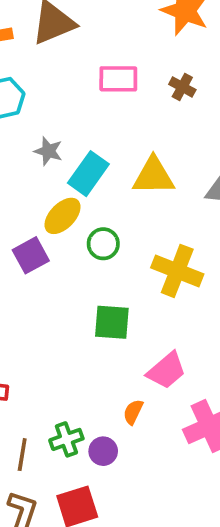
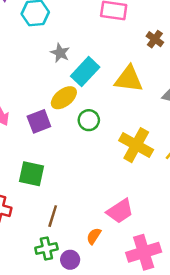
brown cross: (182, 87) -> (155, 39), moved
green square: (112, 322) -> (31, 174), moved
brown line: (22, 455) -> (53, 216), moved

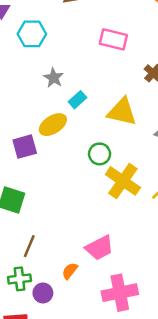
cyan rectangle: (85, 72) -> (77, 100), size x0.6
green circle: (89, 120) -> (100, 154), moved

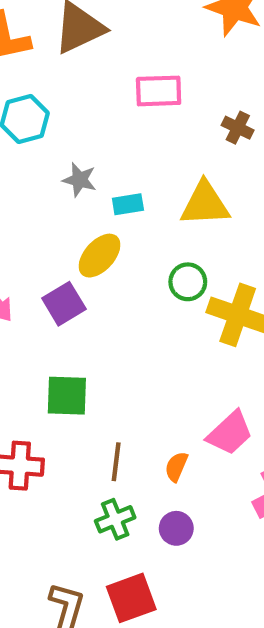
cyan rectangle: (77, 100) -> (128, 204), turned 48
orange semicircle: (70, 271) -> (176, 467), moved
purple circle: (43, 293) -> (176, 528), moved

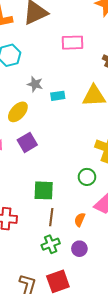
yellow ellipse: (99, 256) -> (18, 112), moved
green circle: (188, 282) -> (87, 177), moved
green square: (67, 396) -> (44, 190), moved

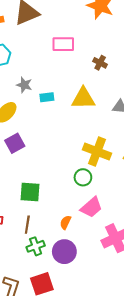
green circle: (87, 177) -> (83, 177), moved
brown line: (51, 217) -> (27, 225), moved
purple circle: (79, 249) -> (64, 252), size x1.5

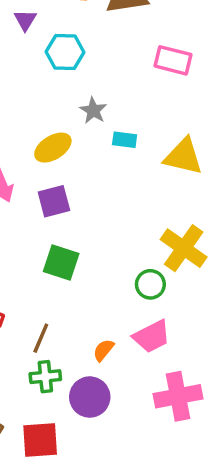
green square: (30, 192) -> (61, 263), moved

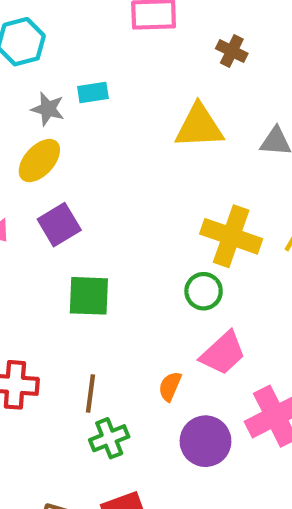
gray star: (93, 110) -> (48, 109), moved
cyan rectangle: (125, 140) -> (93, 92), moved
purple circle: (90, 397) -> (206, 441), moved

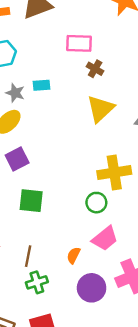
brown cross: (232, 51) -> (95, 69), moved
yellow triangle: (199, 126) -> (100, 109), turned -44
yellow cross: (231, 236) -> (114, 172), turned -32

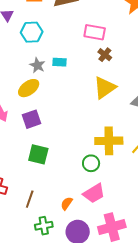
green cross: (37, 282) -> (44, 226), moved

